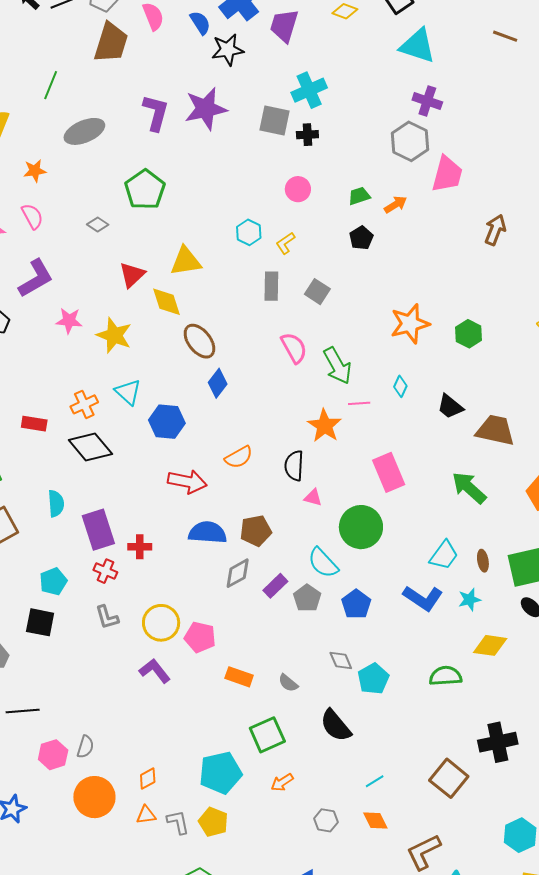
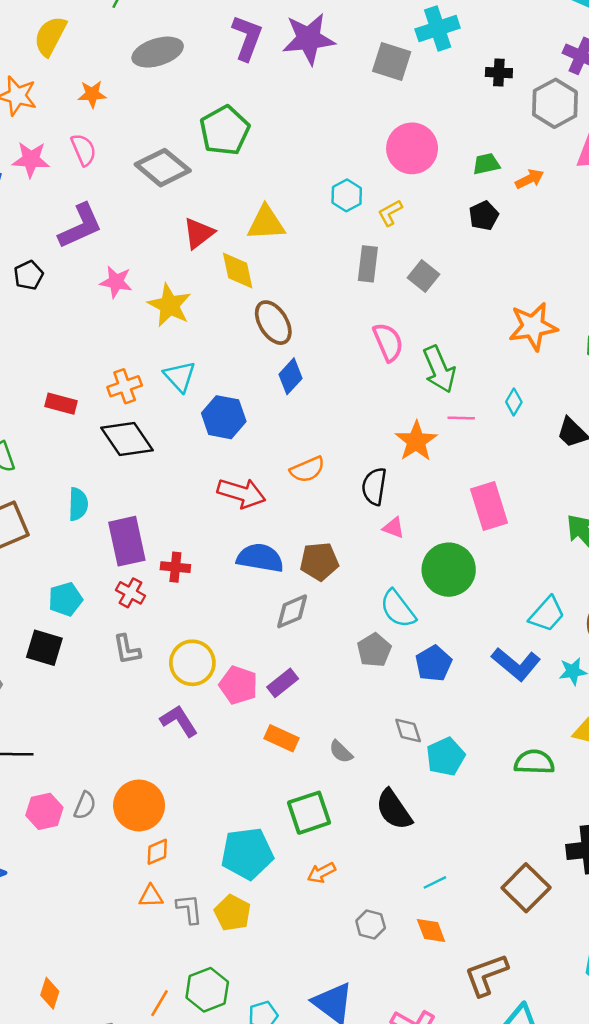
black cross: (307, 135) -> (499, 73), moved
pink circle: (298, 189) -> (412, 148), size x1.6
gray diamond: (98, 224) -> (163, 168), size x2.0
purple rectangle: (275, 586) -> (283, 683), moved
orange circle: (94, 797) -> (139, 805), moved

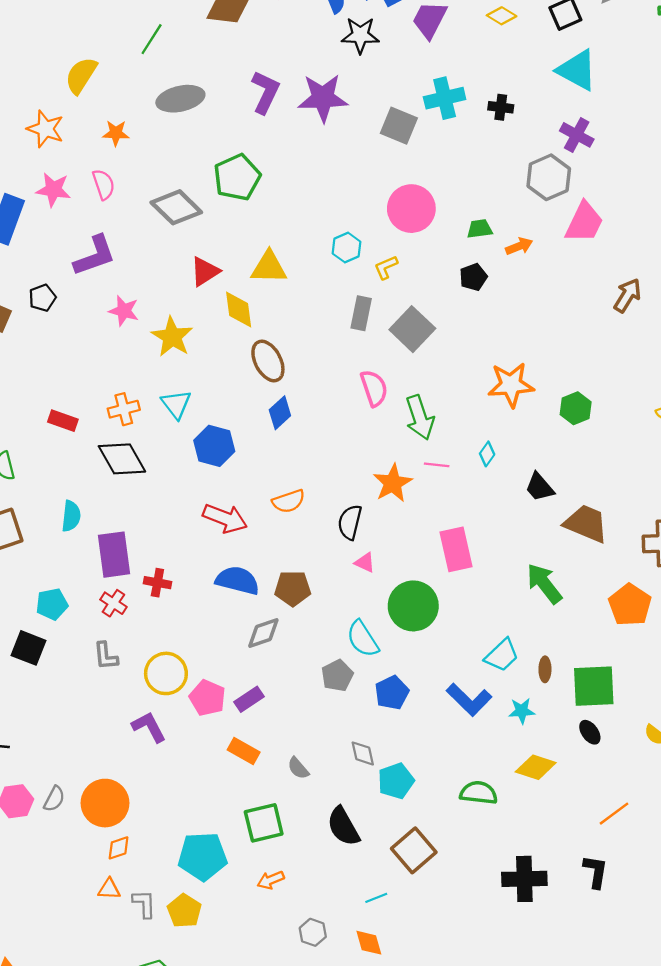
black cross: (499, 73) -> (501, 107), moved
gray square: (424, 276) -> (412, 329), size x1.5
brown square: (526, 888) -> (414, 850), moved

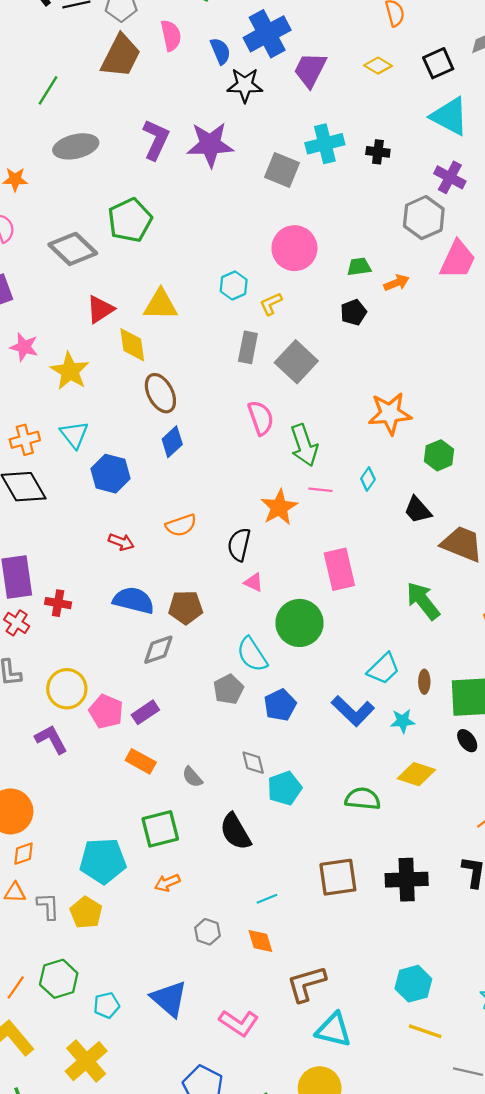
green hexagon: (576, 408) -> (439, 455), moved
red arrow: (225, 518) -> (121, 542), size x0.6
brown square: (414, 850) -> (338, 877), moved, turned 33

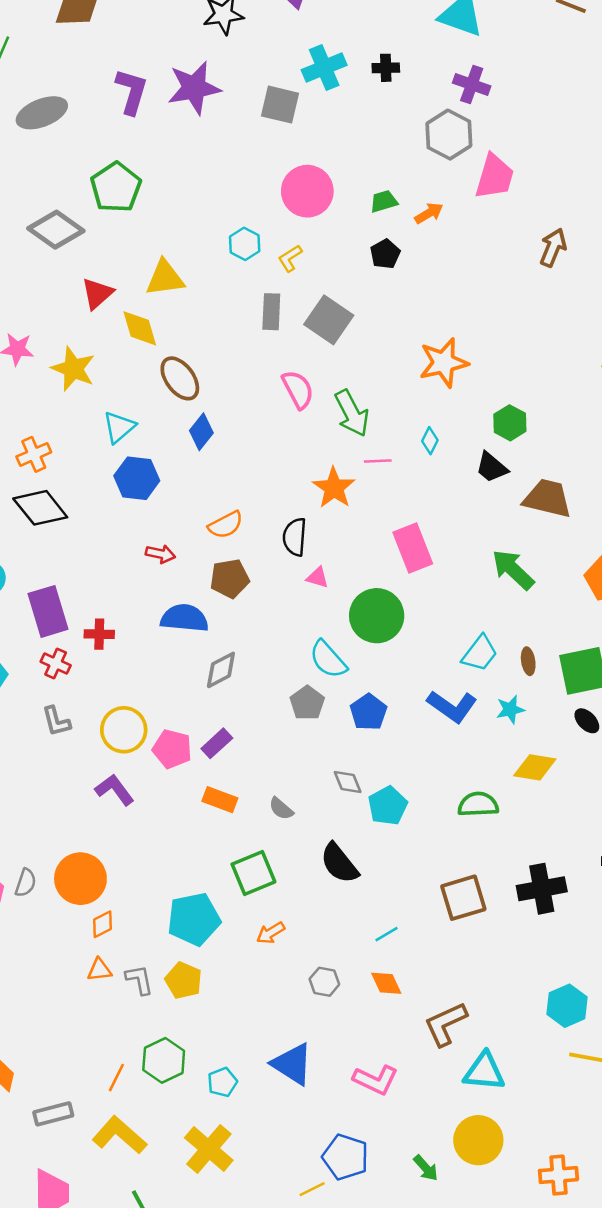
cyan triangle: (74, 435) -> (119, 427), moved, turned 36
green hexagon: (439, 455) -> (510, 423), moved
brown pentagon: (186, 607) -> (230, 579), moved

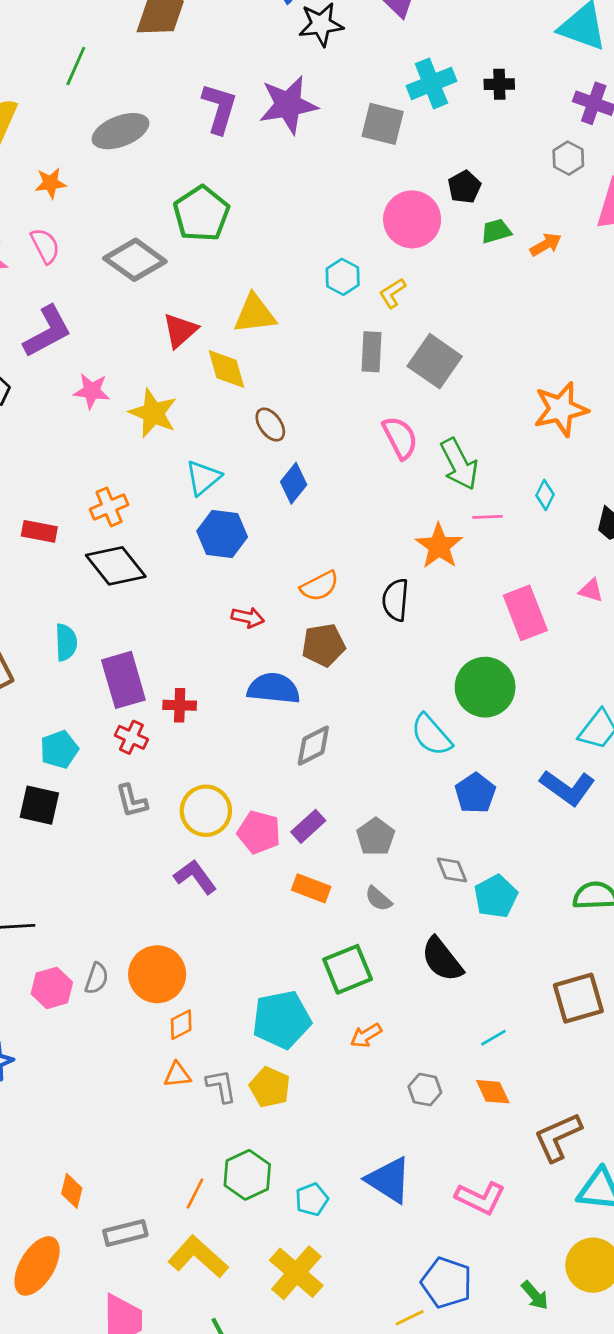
gray hexagon: (449, 135) -> (568, 158), size x0.6
black pentagon: (385, 254) -> (464, 187), moved
brown ellipse: (180, 378) -> (270, 425), size x0.7
pink triangle: (318, 577) -> (591, 590), moved
gray pentagon: (307, 703) -> (376, 837), moved

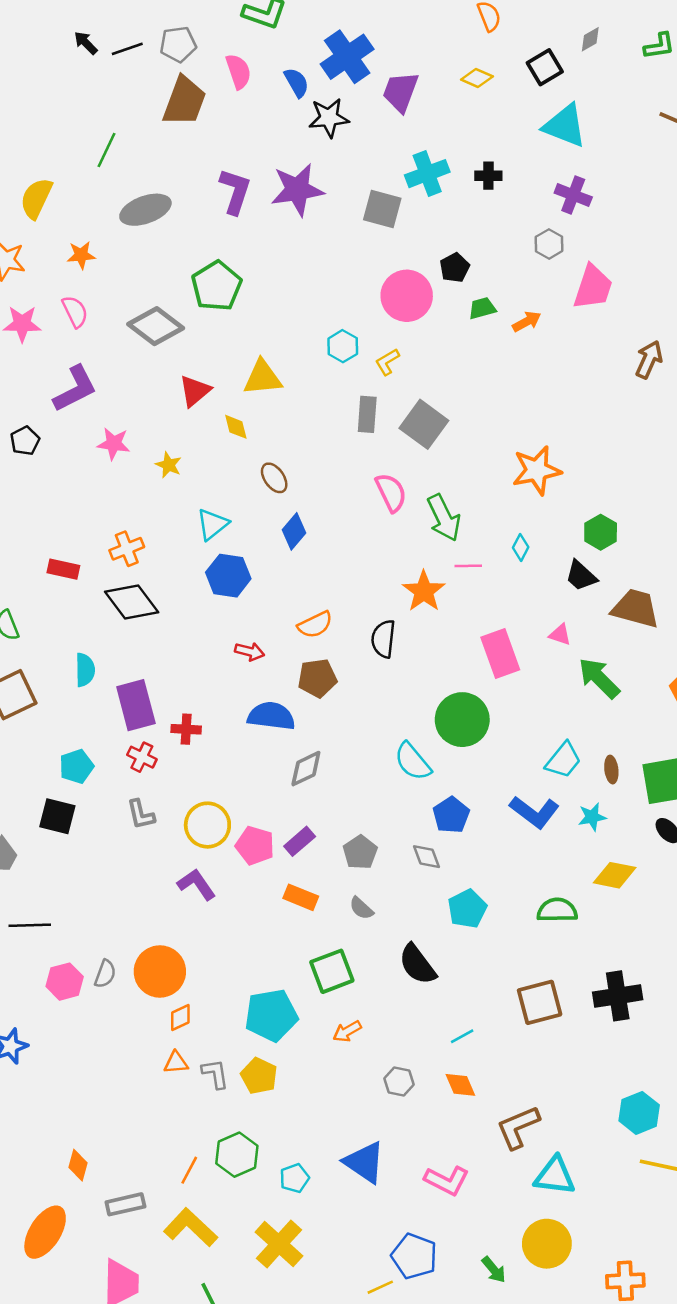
yellow diamond: (227, 369) -> (236, 427), size x0.7
yellow star: (153, 413) -> (169, 465), size x0.6
gray diamond: (452, 870) -> (426, 857), moved

